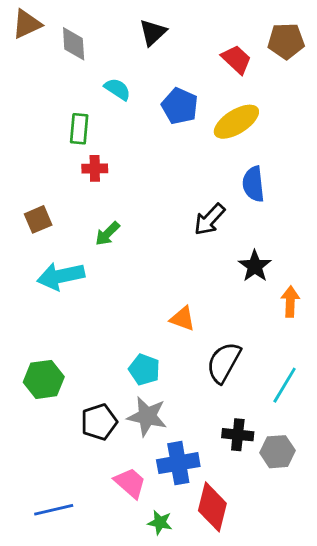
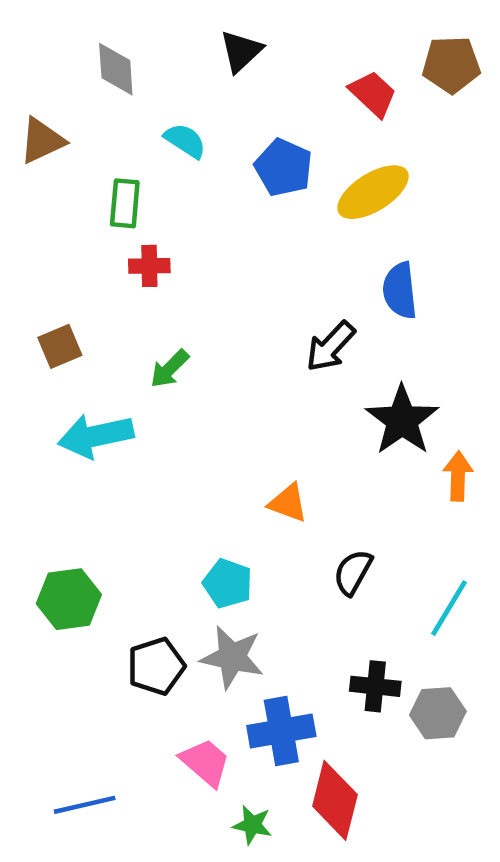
brown triangle: (27, 24) -> (42, 141), moved
black star: (255, 266) -> (402, 420), size x1.4
black semicircle: (224, 362) -> (353, 572), size x0.7

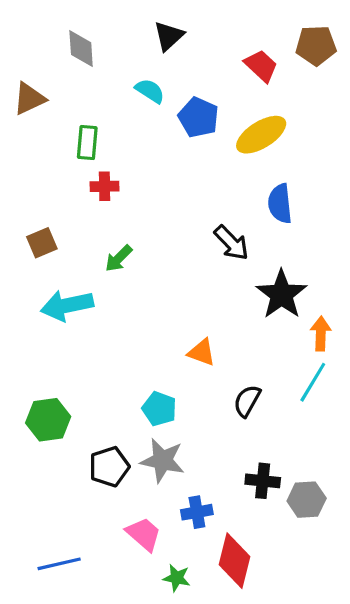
cyan semicircle: (185, 141) -> (150, 91), moved
black arrow: (331, 346) -> (231, 243), turned -87
cyan line: (449, 608) -> (313, 382), moved
blue cross: (281, 731) -> (197, 512), size x0.7

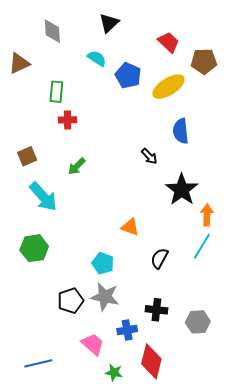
brown pentagon: (316, 45) -> (204, 61), moved
black arrow: (231, 243) -> (149, 156), size x0.7
cyan arrow: (67, 305) -> (43, 197), turned -120
green hexagon: (48, 420) -> (34, 248), moved
black cross: (263, 481) -> (156, 310), moved

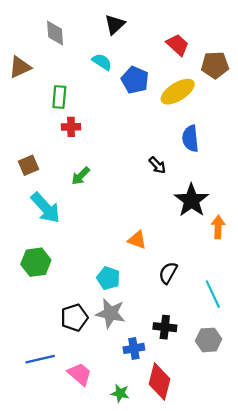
cyan line: (202, 246) -> (213, 294), moved, turned -56
pink trapezoid: (93, 344) -> (80, 374), moved
blue line: (38, 363) -> (40, 359), moved

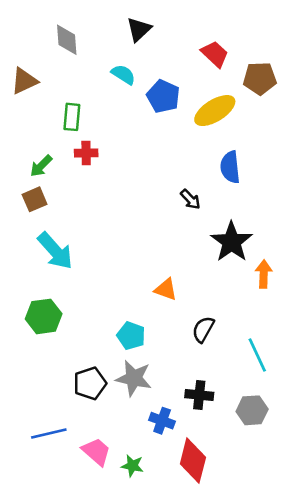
green arrow: (81, 176) -> (41, 166), moved
blue cross: (134, 348) -> (162, 421), turned 30
green star: (120, 393) -> (132, 466), moved

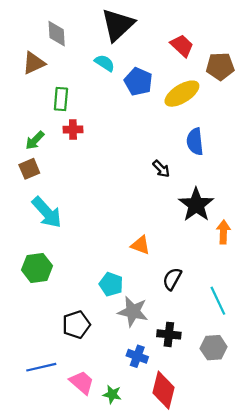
black triangle: (139, 29) -> (118, 25), size x1.6
brown triangle: (24, 81) -> (34, 63), moved
gray star: (134, 378) -> (133, 312), moved

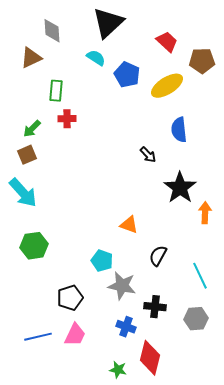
cyan arrow: (47, 212) -> (23, 193), moved
pink trapezoid: (82, 382) -> (75, 335), moved, turned 75
green star: (112, 394) -> (118, 370), moved

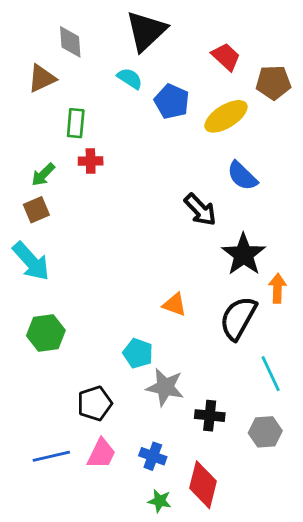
blue semicircle: (179, 130) -> (242, 176), turned -40
black arrow: (148, 155) -> (200, 210), size x1.5
black semicircle: (158, 256) -> (238, 318), moved, size x1.6
blue cross: (126, 327) -> (153, 456), moved

